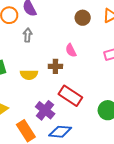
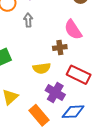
pink semicircle: (71, 50) -> (73, 30), size x1.5
yellow semicircle: (29, 75) -> (42, 68), moved

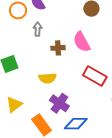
brown cross: (60, 48) -> (58, 48), moved
red rectangle: (79, 75) -> (95, 76), moved

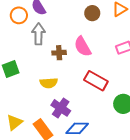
gray arrow: (38, 29) -> (38, 34), size x1.5
yellow triangle: (14, 104) -> (14, 122), moved

